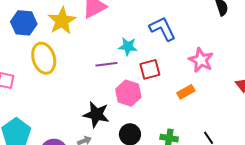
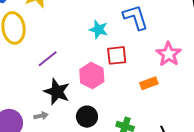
purple line: (106, 64) -> (48, 59), moved, turned -40

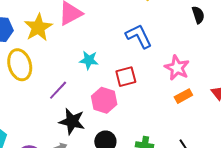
cyan star: (99, 29) -> (89, 60), moved
orange rectangle: (149, 83) -> (183, 96), moved

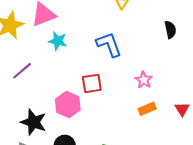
cyan star: (89, 60) -> (58, 41), moved
pink star: (177, 68) -> (144, 80), size x0.7
purple line: (58, 90) -> (22, 71), moved

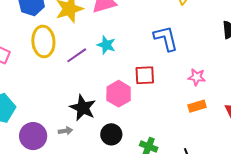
cyan star: (58, 41) -> (106, 45), moved
pink star: (144, 80) -> (197, 77), turned -30

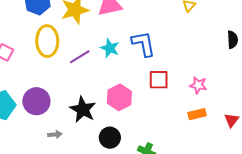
blue L-shape: (166, 38) -> (144, 44), moved
red square: (145, 75) -> (159, 80), moved
gray arrow: (65, 131) -> (55, 134), moved
purple circle: (33, 136) -> (36, 101), moved

